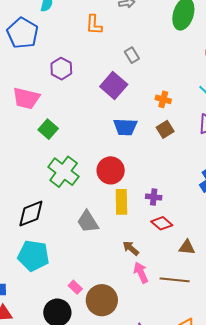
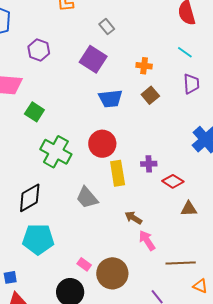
red diamond: (162, 223) -> (173, 181), moved
brown line: (175, 280) -> (181, 263), moved

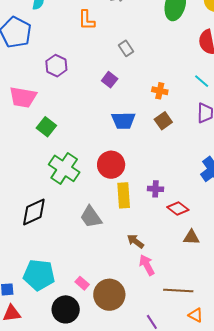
purple square: (93, 59) -> (110, 80), size x0.6
cyan pentagon: (38, 239) -> (39, 275), moved

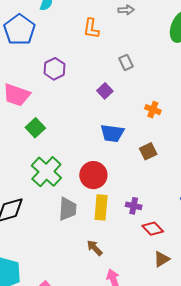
brown square: (163, 121) -> (148, 151), moved
gray trapezoid: (91, 217) -> (68, 209), moved, turned -150
brown triangle: (191, 237) -> (162, 259), turned -42
brown arrow: (135, 241) -> (95, 248), moved

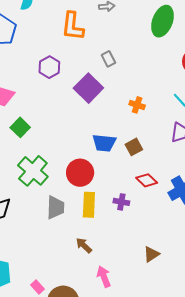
orange L-shape: (91, 28) -> (73, 26), size x1.4
purple hexagon: (54, 69) -> (49, 67), moved
purple square: (105, 91) -> (88, 88), size x1.8
blue trapezoid: (112, 133) -> (104, 143), moved
red diamond: (153, 229) -> (147, 180), moved

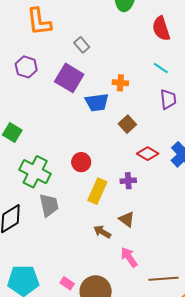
blue trapezoid: (104, 143) -> (97, 102), moved
red circle: (80, 173) -> (81, 162), size x0.7
yellow rectangle: (89, 205) -> (97, 191), turned 35
gray trapezoid: (55, 207) -> (49, 205), moved
brown triangle: (151, 254) -> (127, 219), moved, turned -36

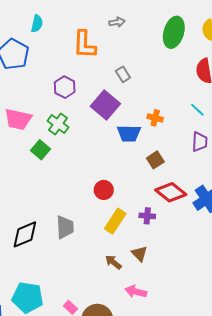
red diamond: (148, 154) -> (171, 192), size x1.4
green cross: (35, 172) -> (58, 124), moved, size x0.7
pink arrow: (129, 257) -> (136, 292), turned -50

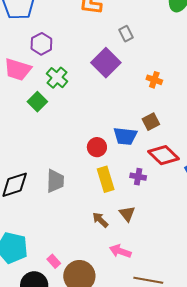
purple hexagon: (65, 87) -> (41, 44), moved
blue trapezoid: (129, 133) -> (125, 136), moved
yellow rectangle: (115, 221) -> (106, 179), turned -55

